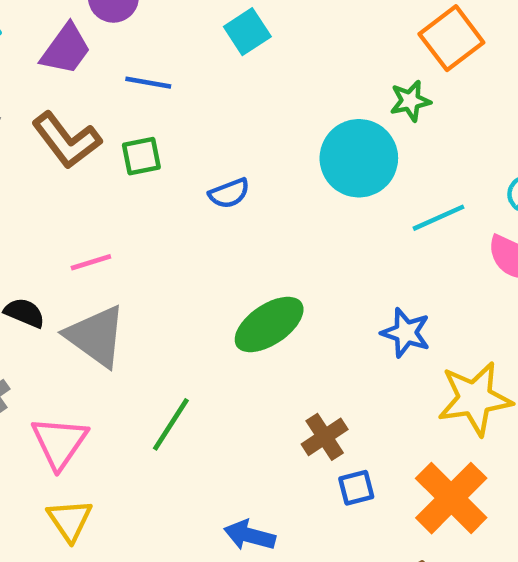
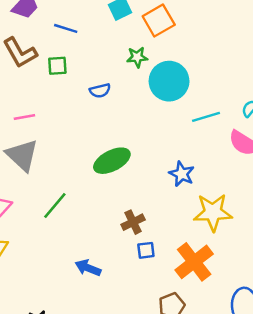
orange square: (451, 38) -> (159, 21), moved
green star: (410, 101) -> (137, 57), moved

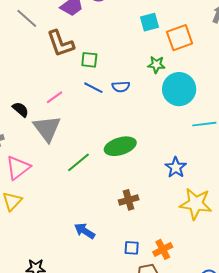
blue line: (66, 28) -> (93, 88), moved
pink line: (24, 117) -> (55, 97), turned -36
green line: (55, 206) -> (78, 162), moved
blue square: (146, 250) -> (132, 248), moved
orange cross: (194, 262) -> (163, 249), moved, size x0.6

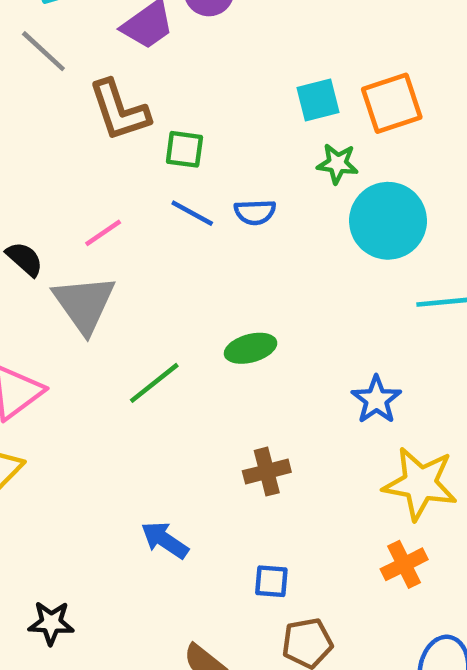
cyan square: (149, 22) -> (318, 100), moved
green ellipse: (120, 146) -> (251, 348), size x0.7
orange cross: (163, 249) -> (404, 564), moved

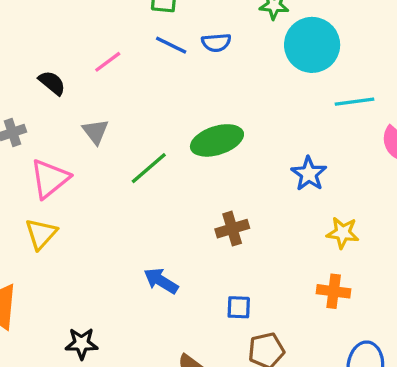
gray triangle: (84, 304) -> (95, 132), moved, size x0.6
green ellipse: (251, 348) -> (217, 140), size x1.4
yellow star: (420, 484) -> (343, 233), size x0.6
orange cross: (404, 564) -> (334, 291), turned 36

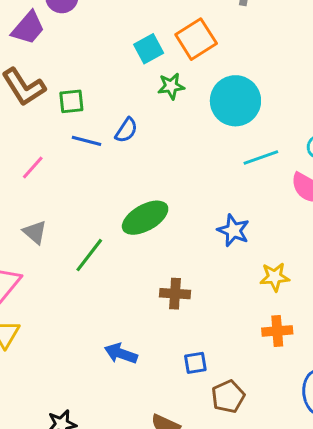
blue semicircle: (216, 43) -> (126, 130), turned -40
cyan circle: (312, 45) -> (235, 101), moved
brown cross: (232, 229) -> (175, 294), turned 32

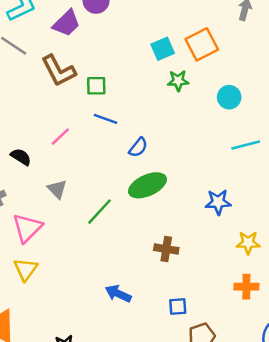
cyan circle: (235, 101) -> (229, 97), size x0.6
blue semicircle: (126, 130) -> (138, 147), moved
blue star: (233, 230) -> (218, 202), turned -30

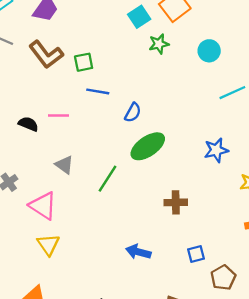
pink line: (60, 137) -> (58, 115), turned 54
black semicircle: (21, 157) -> (28, 124), moved
pink triangle: (27, 228) -> (43, 206), turned -32

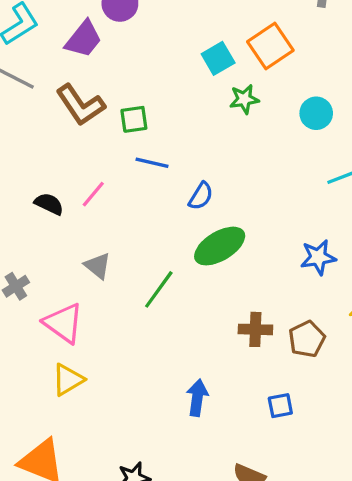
pink line: (58, 115) -> (93, 194), turned -54
yellow triangle: (48, 245) -> (68, 380), turned 30
blue arrow: (138, 252) -> (197, 398), turned 80
brown pentagon: (223, 278) -> (307, 339), moved

